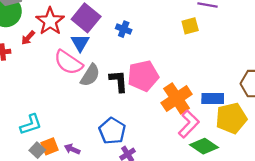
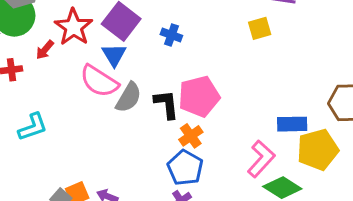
orange cross: (177, 98) -> (191, 136), moved, size x0.6
cyan L-shape: (31, 124) -> (33, 127), moved
blue pentagon: (112, 131) -> (185, 168), moved

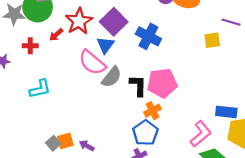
blue cross: (171, 35) -> (148, 36), size x1.6

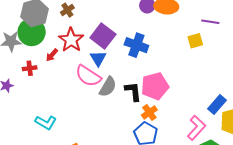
cyan L-shape: (40, 89) -> (46, 122), moved, turned 50
blue rectangle: (226, 112) -> (217, 105), turned -48

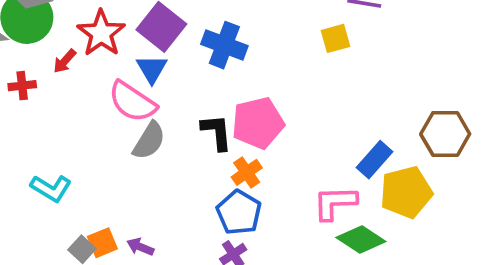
gray semicircle: (108, 87) -> (149, 141), moved
pink L-shape: (196, 128) -> (335, 203), turned -135

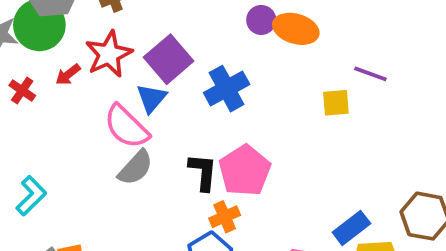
blue cross: (224, 45) -> (227, 89), turned 30
red cross: (22, 86) -> (22, 90), turned 30
pink pentagon: (258, 123) -> (245, 171), turned -30
cyan L-shape: (51, 188) -> (31, 196), turned -87

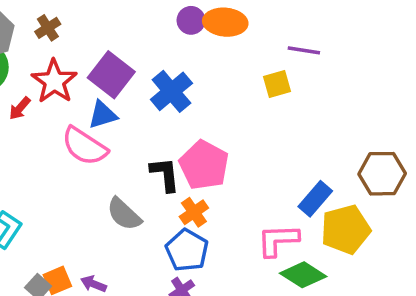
blue triangle: (151, 98) -> (103, 115), turned 44
gray semicircle: (135, 168) -> (124, 214), moved, turned 102

